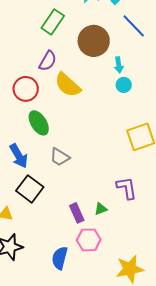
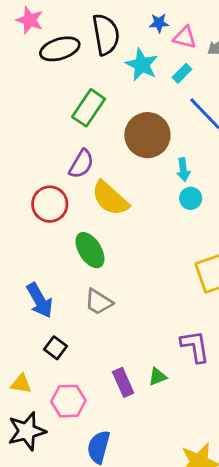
green ellipse: (39, 123) -> (90, 250), moved
black square: (30, 189) -> (55, 348), size x0.6
pink hexagon: (89, 240) -> (68, 401), moved

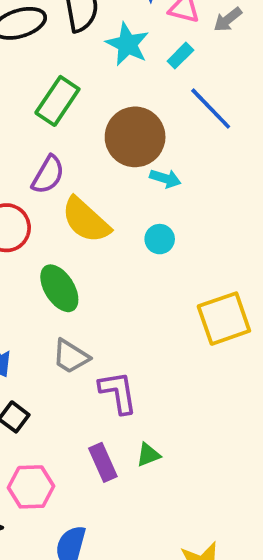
cyan arrow: (183, 170) -> (165, 179), moved, turned -65
cyan circle: (191, 198) -> (160, 239), moved
purple L-shape: (195, 346) -> (118, 392), moved

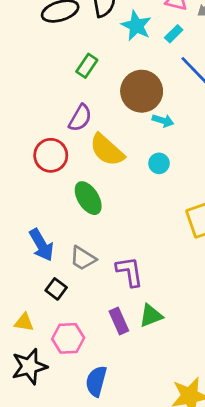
green rectangle: (57, 101) -> (87, 66), size x0.7
gray trapezoid: (71, 356) -> (83, 258), moved
green triangle: (148, 455) -> (151, 316), size x1.4

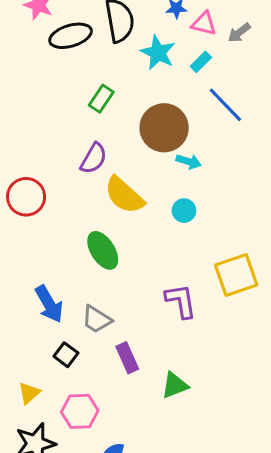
red circle: (51, 155) -> (26, 197), moved
purple L-shape: (130, 272) -> (181, 301), moved
purple rectangle: (119, 321) -> (127, 358), moved
yellow triangle: (24, 322) -> (29, 393), turned -50

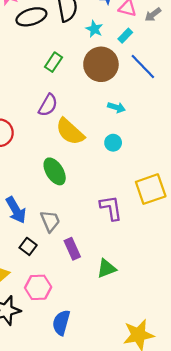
cyan star: (158, 53) -> (94, 29), size x0.7
brown circle: (164, 128) -> (101, 64), moved
gray trapezoid: (97, 319) -> (50, 221), turned -145

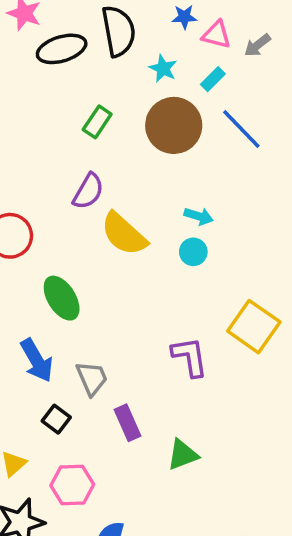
cyan arrow: (116, 107) -> (199, 216), moved
green ellipse: (55, 171) -> (62, 298), moved
yellow square: (151, 189) -> (254, 327), turned -36

